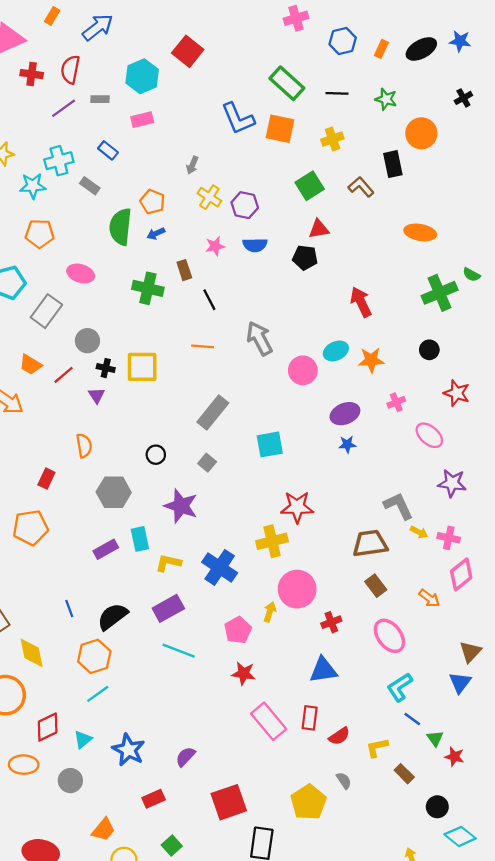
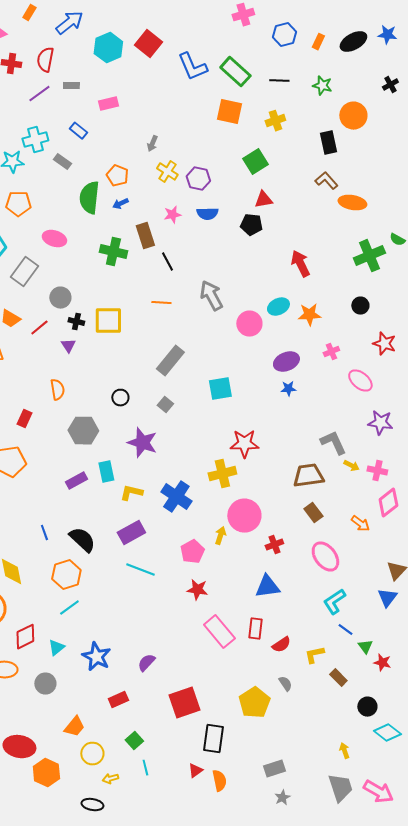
cyan hexagon: (142, 76) -> (108, 48), moved
blue L-shape: (238, 119) -> (192, 67), moved
brown L-shape: (361, 187) -> (326, 181), moved
brown rectangle: (184, 270) -> (145, 236), size x1.4
black semicircle: (113, 616) -> (82, 540), turned 80

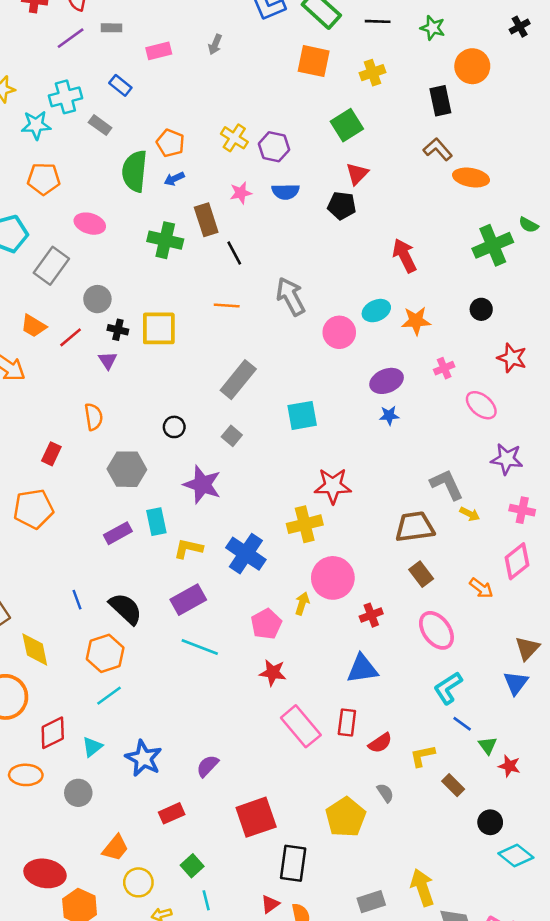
gray arrow: (152, 144) -> (215, 44), moved
red triangle: (263, 200) -> (357, 174), turned -36
pink cross: (377, 471) -> (522, 510), moved
yellow arrow: (344, 751) -> (422, 888), moved, size x1.8

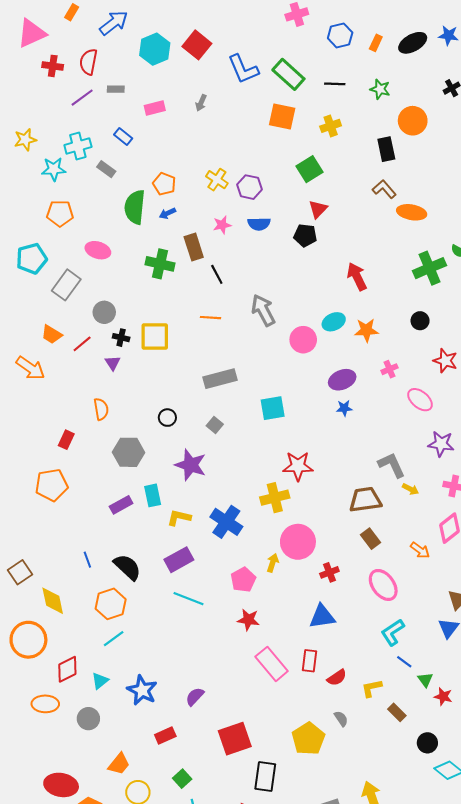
gray rectangle: (238, 380) -> (220, 379), turned 36

